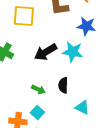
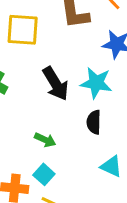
black arrow: (46, 52) -> (56, 84), turned -90
black semicircle: (63, 85) -> (94, 122), moved

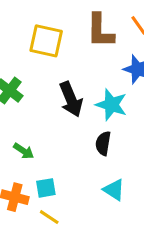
green arrow: (45, 140) -> (24, 151), moved
cyan square: (44, 174) -> (46, 188), turned 30

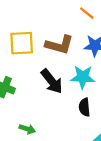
brown L-shape: (100, 31) -> (59, 45), moved, turned -60

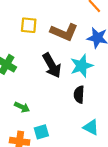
yellow square: (22, 43) -> (29, 25), size x0.7
cyan star: (83, 77) -> (82, 66), turned -30

